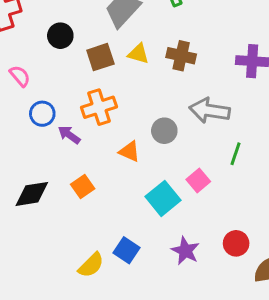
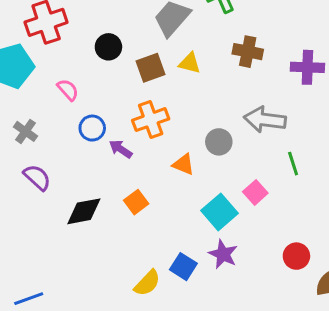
brown cross: (181, 56) -> (248, 52), moved
green line: (235, 154) -> (293, 164), turned -35
purple star: (185, 251) -> (223, 254), moved

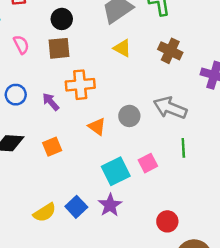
brown square: (151, 68) -> (59, 48), moved
blue circle: (92, 128) -> (16, 95), moved

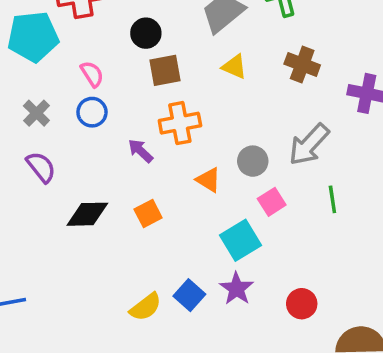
brown square: (59, 48) -> (165, 70), moved
blue circle: (16, 95) -> (92, 112), moved
gray arrow: (170, 108) -> (309, 145), turned -64
pink square: (148, 163) -> (272, 202), moved
red circle: (167, 221) -> (302, 304), moved

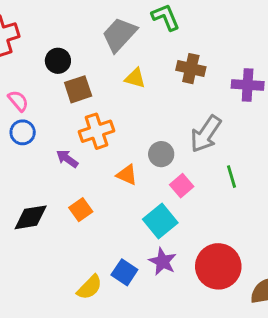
red circle: (302, 304) -> (218, 266), size x1.8

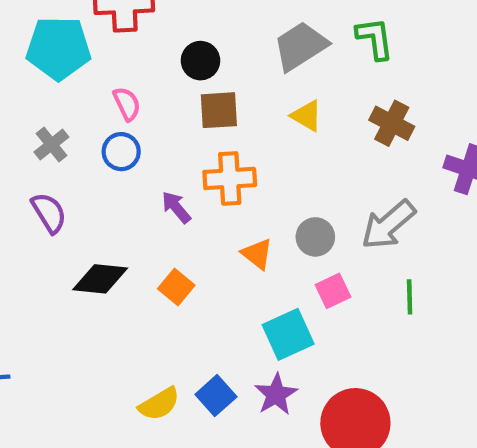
orange square: (81, 210) -> (176, 287), turned -30

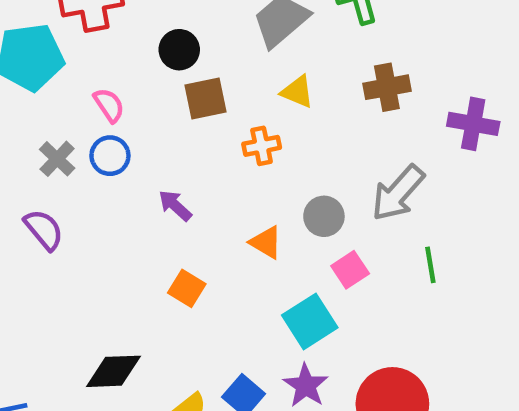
brown cross: (392, 123) -> (387, 87), turned -30
gray cross: (51, 145) -> (57, 159), moved
orange cross: (230, 178) -> (262, 146), moved, size x0.7
black diamond: (100, 279) -> (113, 371), moved

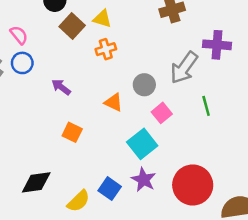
yellow triangle: (297, 92) -> (102, 19), moved
brown square: (205, 99) -> (72, 26), turned -30
purple cross: (473, 124) -> (217, 45), moved

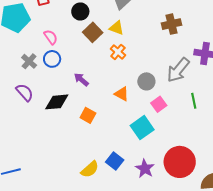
orange cross: (106, 49) -> (118, 52), turned -35
purple star: (144, 180) -> (145, 169), moved
black diamond: (36, 182) -> (57, 102), moved

